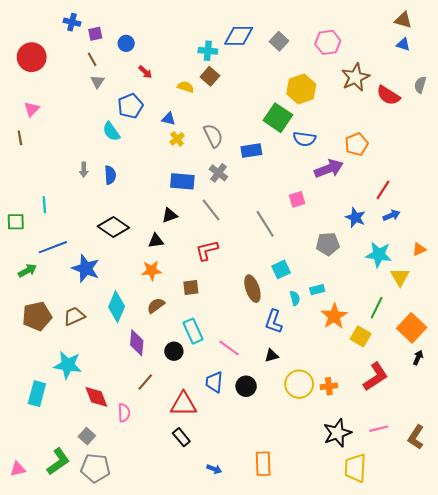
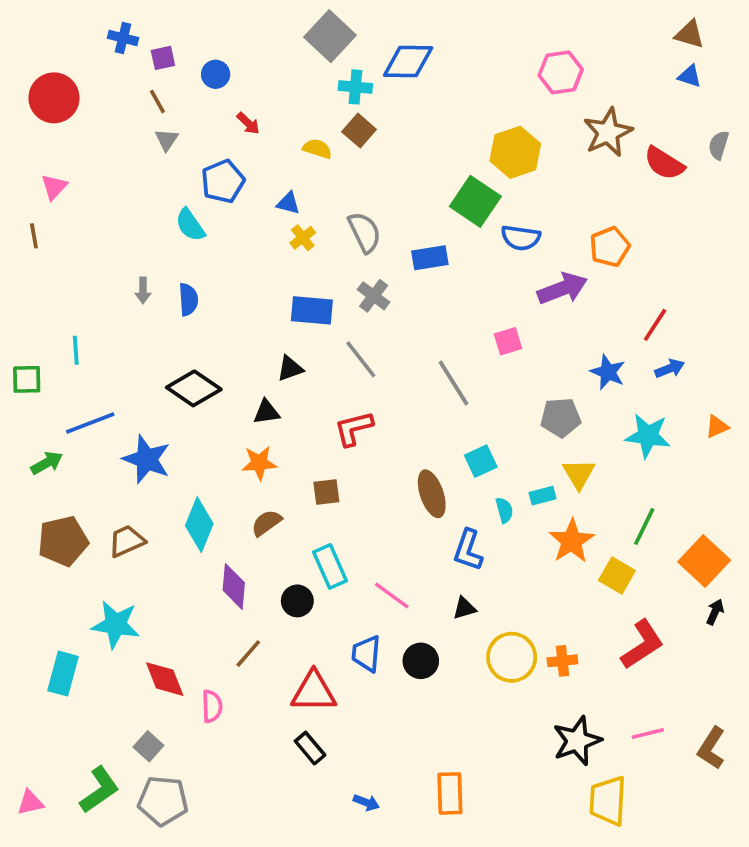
gray square: (279, 41) -> (330, 36), moved, size x1.5
yellow triangle: (400, 277) -> (579, 474), moved

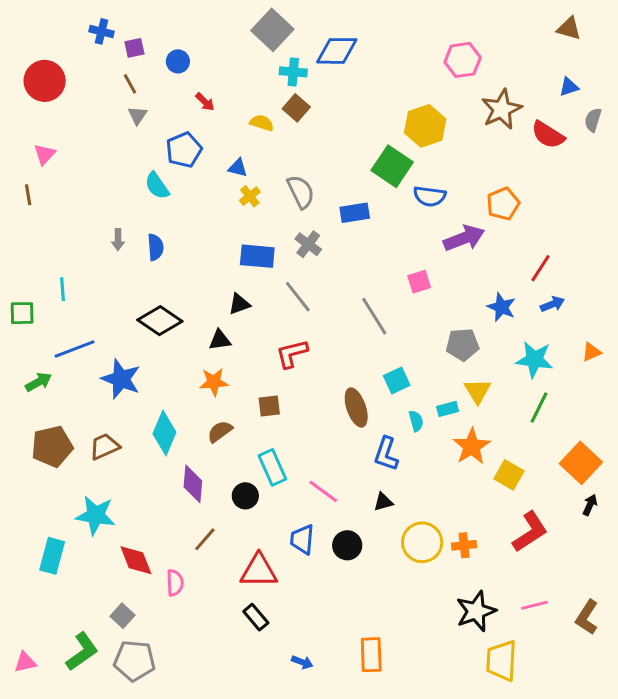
blue triangle: (690, 76) -> (569, 87), moved, turned -36
green line: (644, 526) -> (539, 407), moved

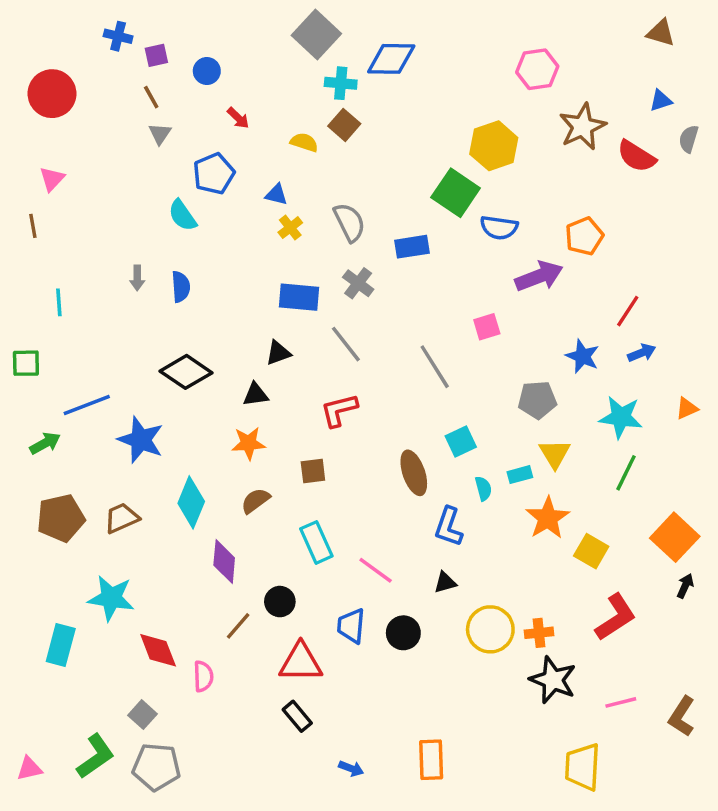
cyan line: (63, 289) -> (59, 302), moved
black circle: (245, 496) -> (280, 602), moved
black star: (476, 611) -> (553, 680), moved, turned -30

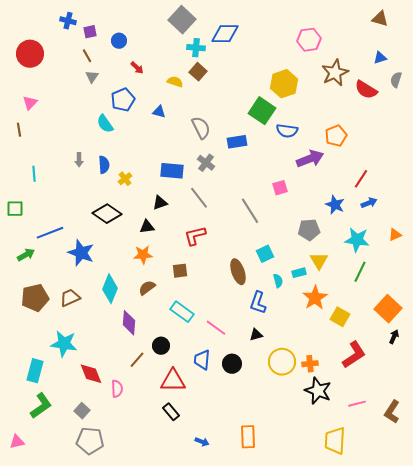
yellow cross: (290, 228) -> (125, 179), moved
cyan rectangle: (316, 542) -> (182, 312), turned -30
green L-shape: (95, 756) -> (41, 406), moved

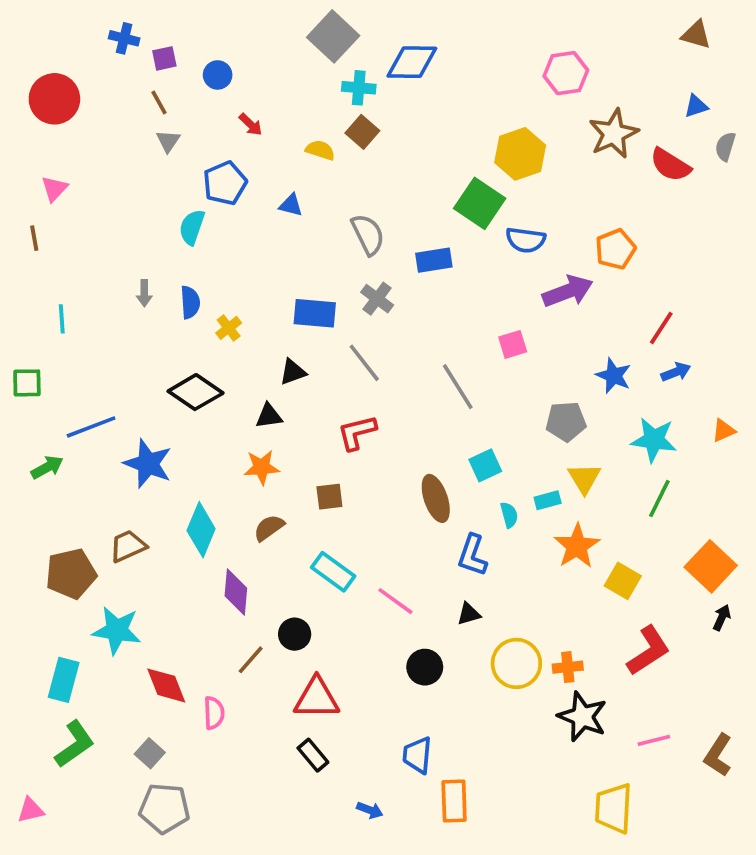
cyan semicircle: (105, 124) -> (192, 227), turned 54
brown pentagon: (35, 298) -> (71, 574), moved
blue trapezoid: (202, 360) -> (417, 755), moved

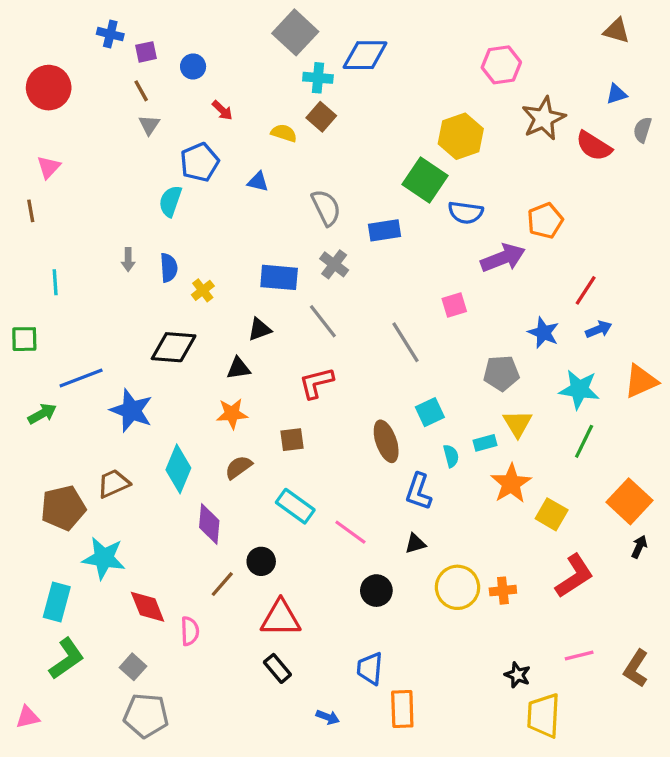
black diamond: (196, 392) -> (174, 347), turned -30
orange triangle: (724, 431) -> (641, 381), size x1.6
black star: (582, 717) -> (518, 675), moved, size x0.6

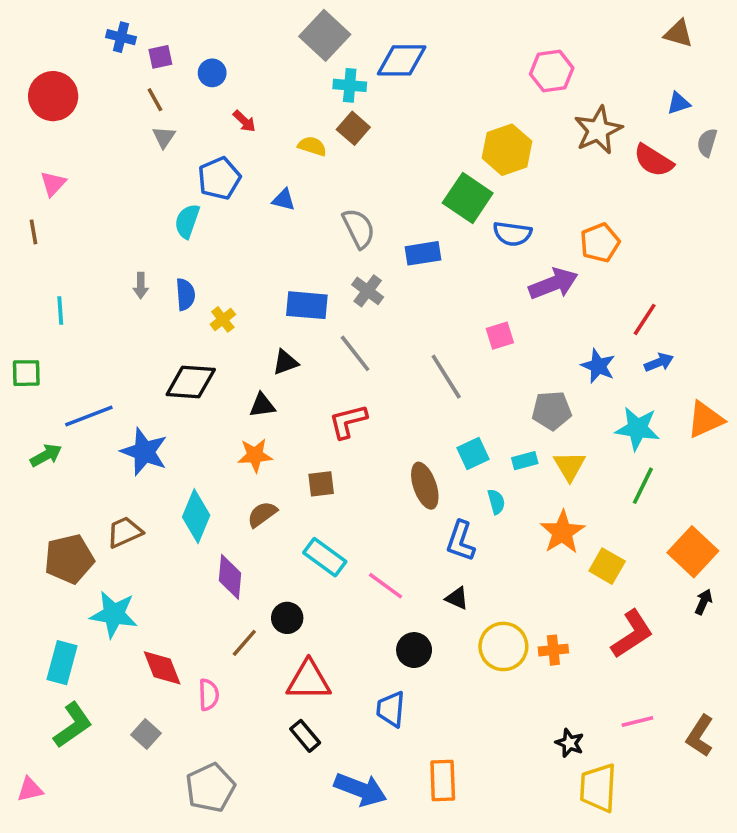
cyan rectangle: (485, 443) -> (525, 461), moved
black triangle: (415, 544) -> (457, 598), turned 40
blue trapezoid: (370, 668) -> (391, 709), moved
gray pentagon: (146, 715) -> (210, 788), moved, turned -30
blue arrow: (328, 717) -> (360, 789), size x2.0

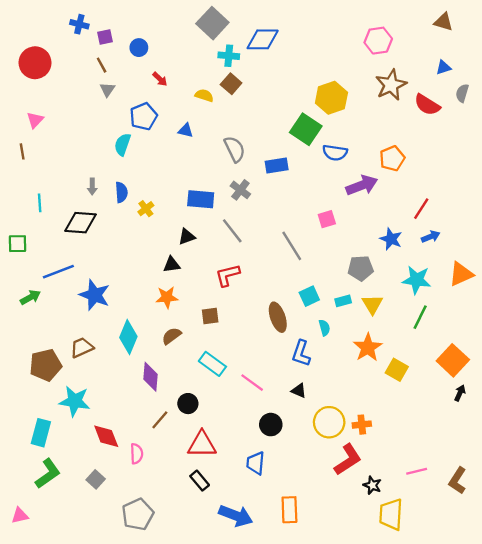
pink hexagon: (552, 71) -> (378, 41), moved
black diamond: (191, 382) -> (81, 223), moved
red L-shape: (632, 634) -> (348, 460), moved

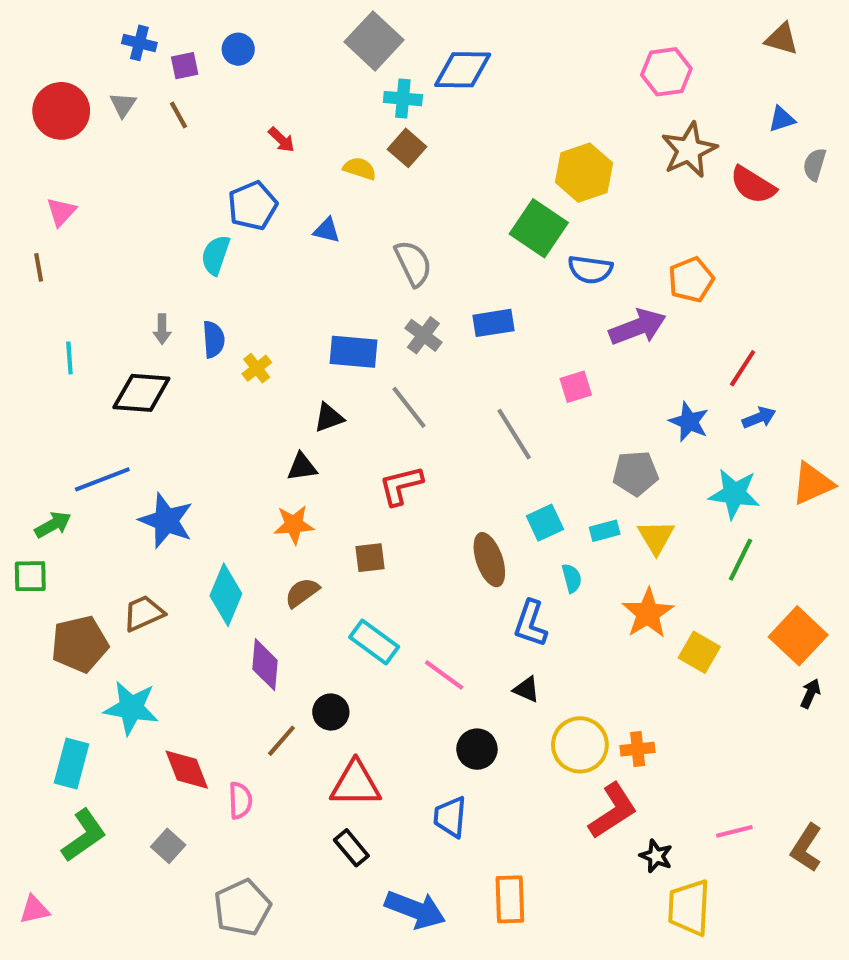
blue circle: (139, 48) -> (238, 49), moved
gray triangle: (107, 90) -> (123, 105), moved
blue rectangle: (277, 165) -> (493, 323), moved
green square: (18, 244) -> (30, 576), moved

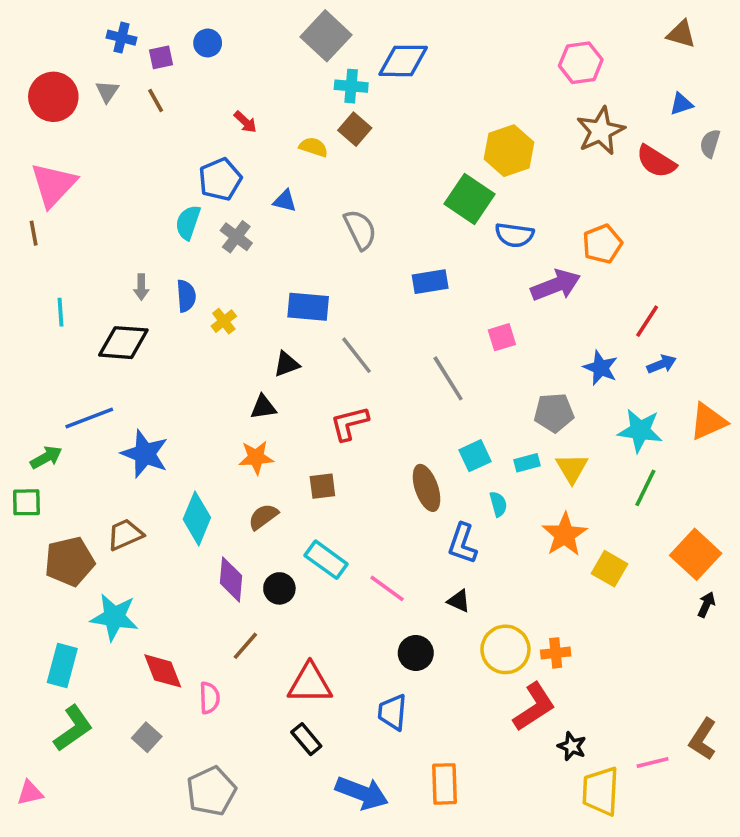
pink triangle: (61, 212) -> (53, 185), size x1.8
gray cross: (423, 335) -> (236, 237), moved
black circle: (331, 712) -> (279, 588), moved
pink line: (734, 831) -> (653, 762), moved

